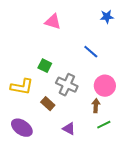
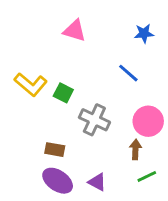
blue star: (107, 17) -> (144, 33), moved
yellow L-shape: (22, 87) -> (31, 84), moved, turned 30
brown rectangle: (48, 104) -> (55, 150), moved, turned -32
purple ellipse: (22, 128) -> (58, 181), moved

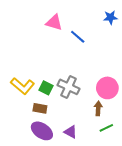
blue star: (144, 33) -> (110, 17), moved
blue line: (128, 73) -> (78, 37), moved
yellow L-shape: (31, 84) -> (22, 86), moved
green square: (63, 93) -> (46, 88), moved

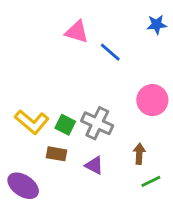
pink circle: (107, 88) -> (152, 100), moved
purple ellipse: (42, 131) -> (23, 186), moved
purple triangle: (71, 132) -> (94, 165), moved

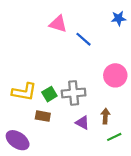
yellow L-shape: (32, 122) -> (24, 92), turned -30
gray cross: (97, 123) -> (74, 93), turned -30
green square: (65, 125) -> (49, 94), turned 32
purple triangle: (94, 165) -> (82, 123), moved

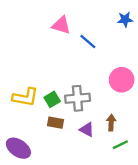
brown rectangle: (43, 116) -> (55, 123), moved

